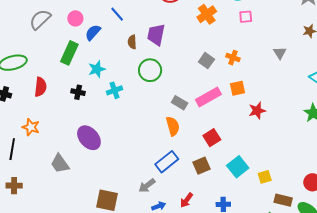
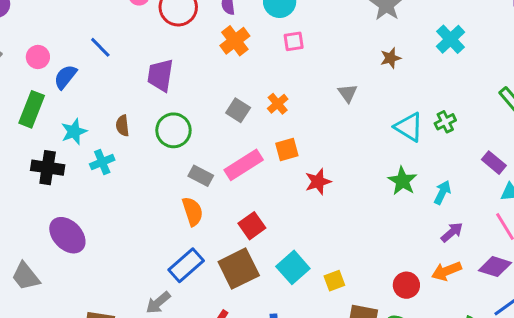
brown semicircle: (132, 42) -> (123, 126), moved
orange cross: (233, 58) -> (278, 104), turned 32
green circle: (150, 70) -> (173, 130), moved
black cross: (78, 92) -> (48, 168), size x1.5
brown square: (202, 166) -> (239, 269), size x1.5

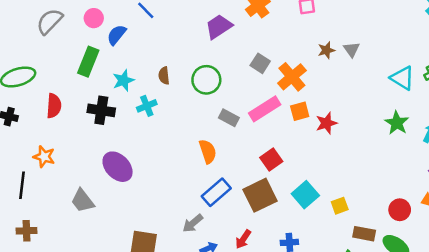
brown star: (391, 58) -> (326, 50), moved
purple trapezoid: (160, 75) -> (219, 27), moved, turned 48
orange cross: (278, 104) -> (292, 77), moved, size x1.6
orange square: (287, 150) -> (300, 111), moved
orange semicircle: (192, 211) -> (208, 151), moved

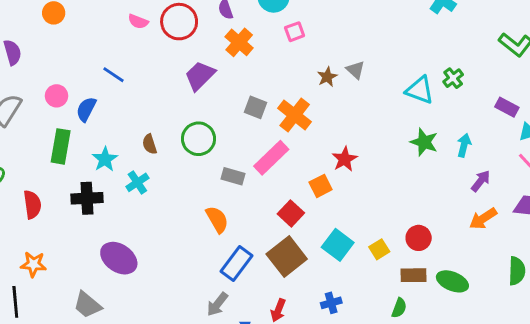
orange square: (300, 111) -> (321, 186), moved
red circle: (400, 210) -> (419, 238), moved

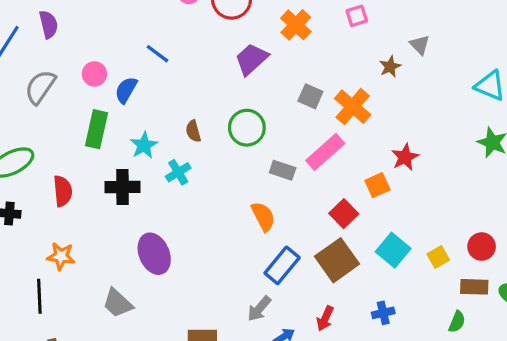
gray triangle: (355, 70) -> (420, 45), moved
purple ellipse: (119, 258) -> (154, 254), turned 30

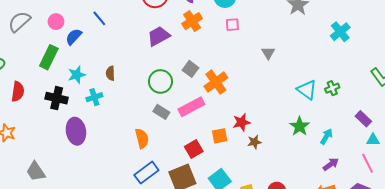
brown star: (390, 67) -> (254, 142), moved
green circle: (247, 128) -> (160, 81), moved
purple ellipse: (154, 254) -> (76, 131), moved

